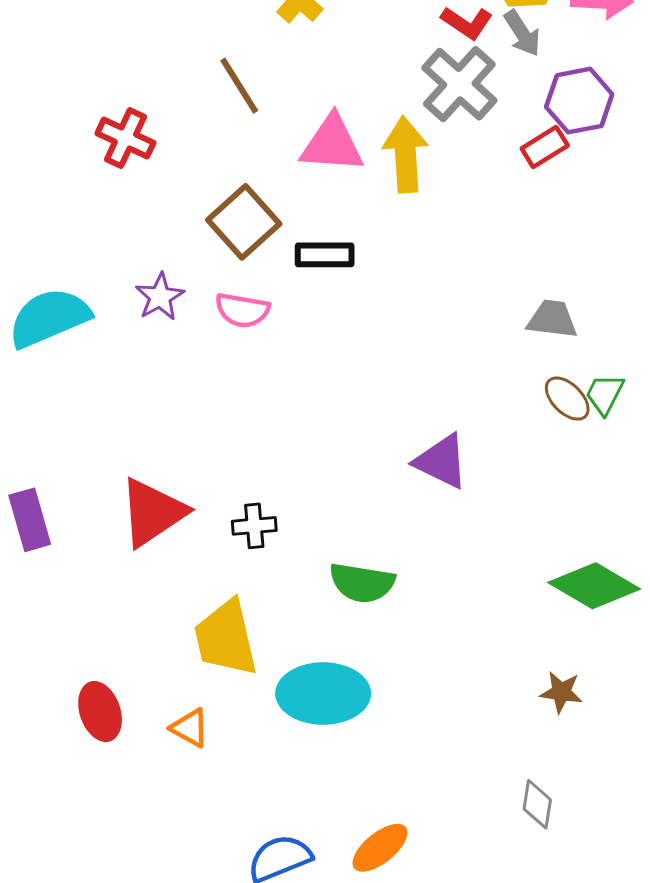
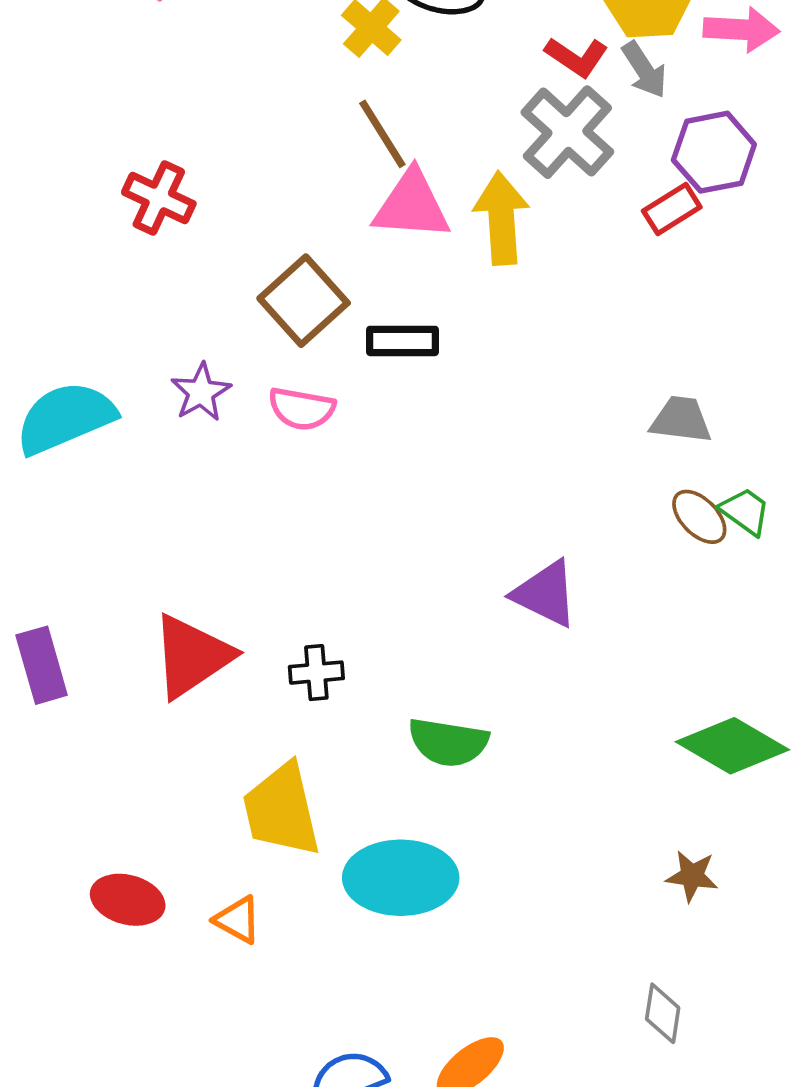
brown line: (239, 86) -> (382, 134), moved
green trapezoid: (605, 394) -> (745, 511), turned 99
red ellipse: (100, 711) -> (128, 900), turned -56

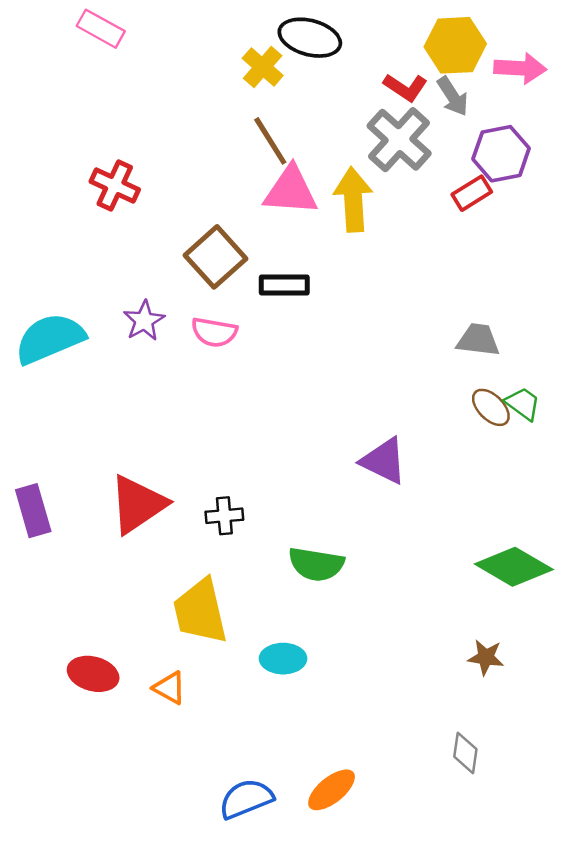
cyan ellipse: (401, 878) -> (283, 659), size x0.6

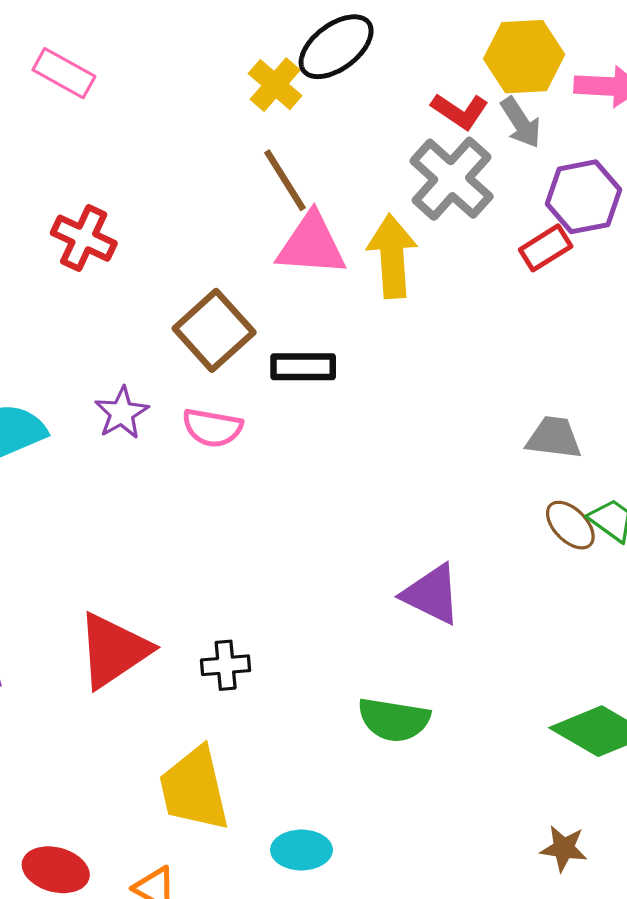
pink rectangle: (101, 29) -> (64, 73), moved
black ellipse: (310, 38) -> (336, 47), turned -52
green semicircle: (316, 564) -> (394, 720), moved

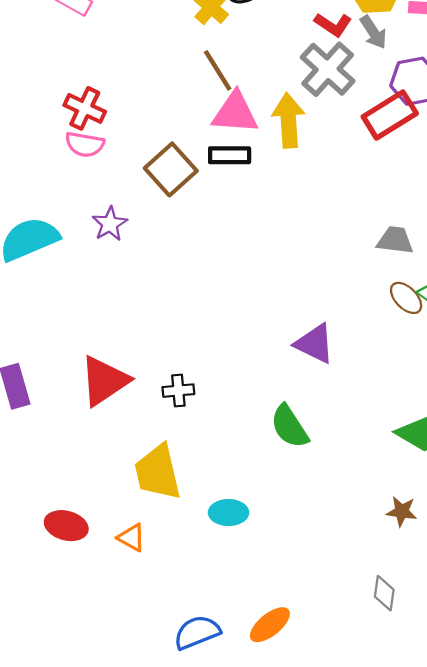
red rectangle: (546, 248) -> (390, 115), size x1.6
black rectangle: (303, 367) -> (230, 155), moved
pink semicircle: (212, 428) -> (85, 144), moved
green semicircle: (394, 720) -> (289, 426), turned 48

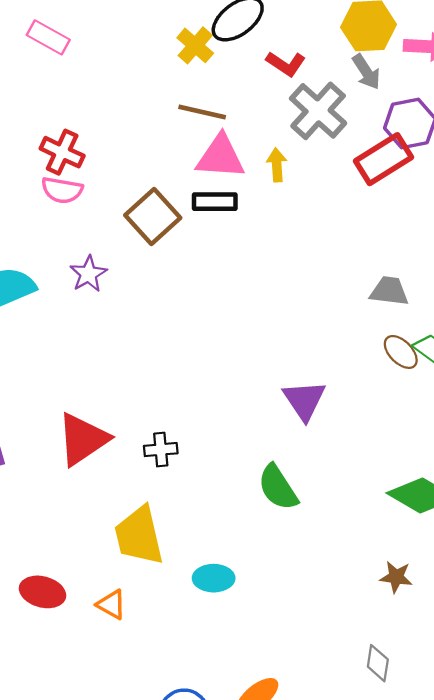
red L-shape: (333, 25) -> (286, 64), moved
brown line: (218, 70) -> (202, 112), turned -45
yellow arrow: (288, 120) -> (277, 165), size x0.6
purple triangle: (315, 344) -> (304, 400), turned 30

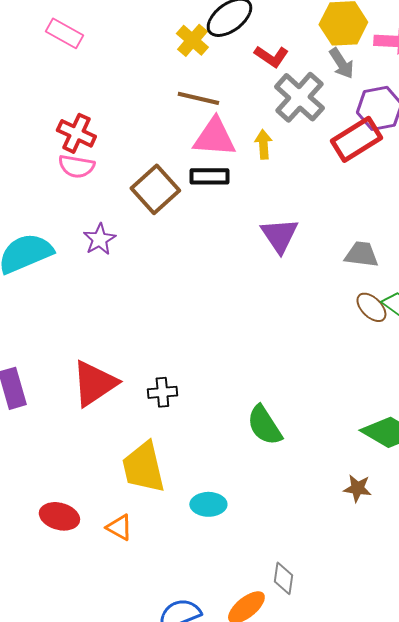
purple triangle: (304, 400) -> (279, 235), moved
brown star: (396, 577) -> (357, 488), moved
gray diamond: (378, 663) -> (283, 578), moved

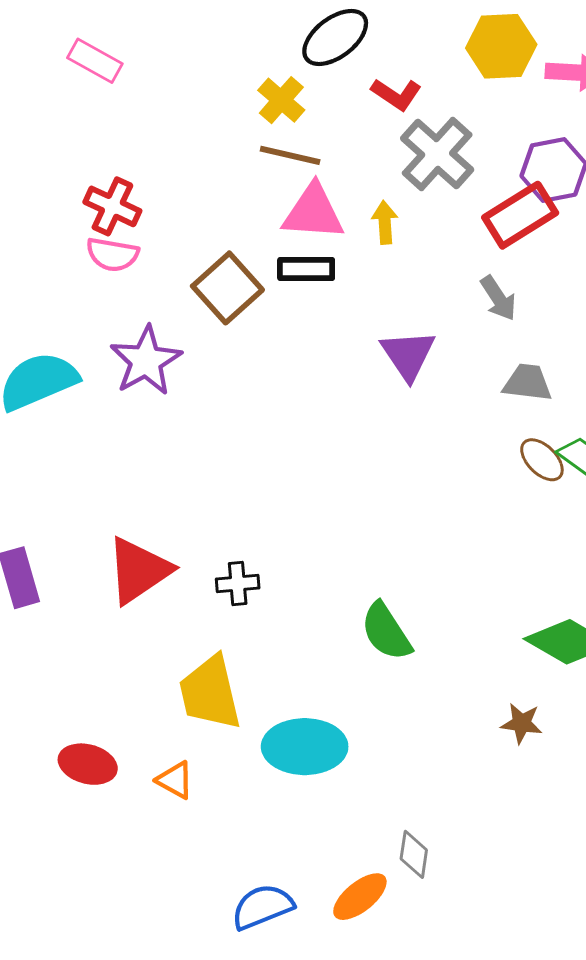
yellow cross: (192, 40) -> (281, 100), moved
gray arrow: (341, 63) -> (498, 298), moved
purple star: (99, 239) -> (146, 361), size x1.5
cyan ellipse: (208, 504) -> (305, 747), size x1.6

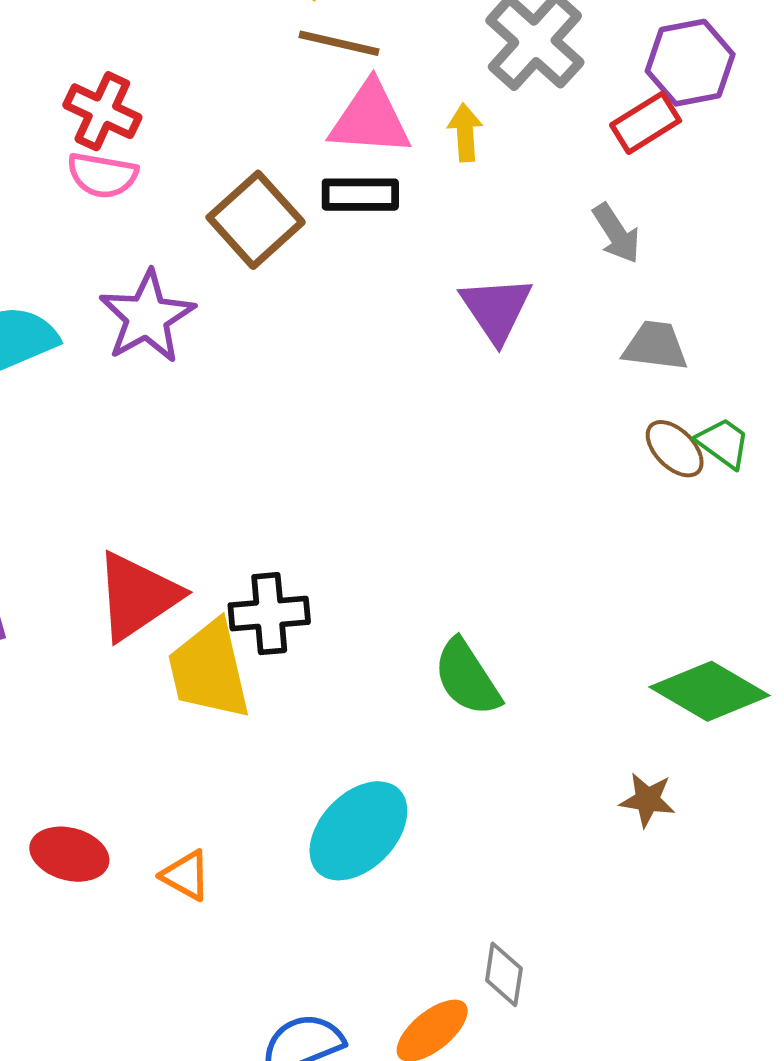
red rectangle: (520, 215) -> (646, 123), size x0.7
black cross: (238, 584) -> (269, 614), size x1.4
yellow trapezoid: (210, 693) -> (209, 670), moved
cyan ellipse: (305, 747) -> (358, 831), turned -46

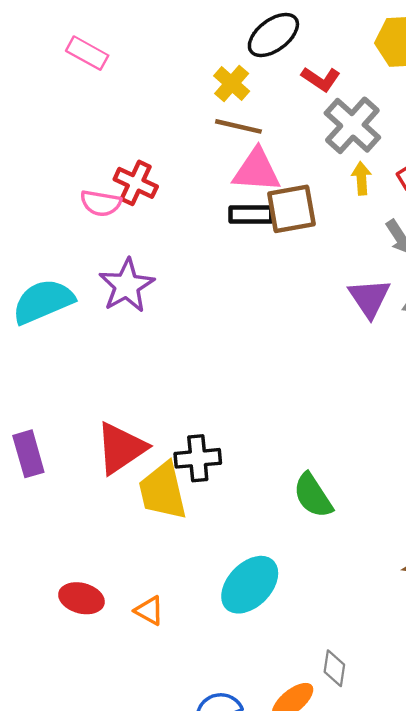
red cross: (102, 111) -> (136, 183), moved
yellow arrow: (465, 133) -> (361, 178), moved
brown square: (256, 220) -> (291, 209), moved, turned 32
purple triangle: (496, 309) -> (369, 298), moved

